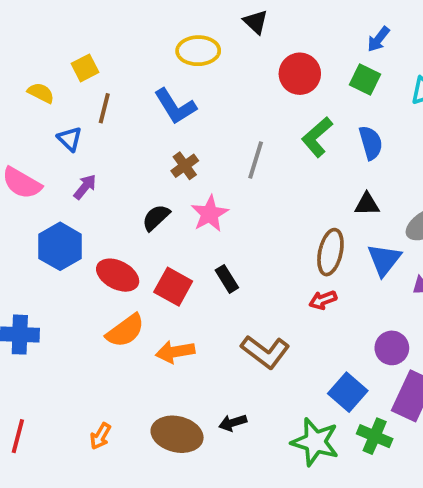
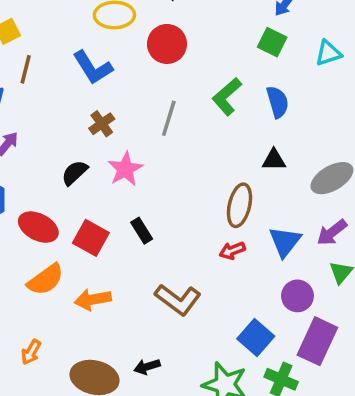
red circle: (300, 74) -> (167, 44), moved
blue triangle: (384, 260) -> (285, 242), moved
orange arrow: (100, 436) -> (31, 352), moved

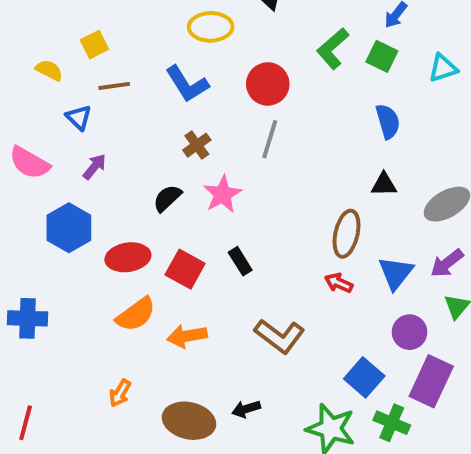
red circle: (167, 44) -> (268, 84), moved
brown line: (26, 69) -> (114, 86), turned 68
green L-shape: (227, 97) -> (333, 49), moved
red ellipse: (38, 227) -> (128, 257), turned -36
red arrow: (232, 251) -> (339, 283), turned 45

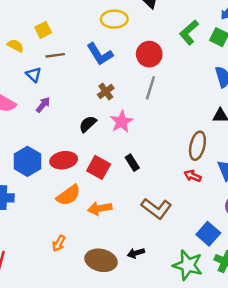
blue hexagon: (69, 228) -> (27, 161), moved

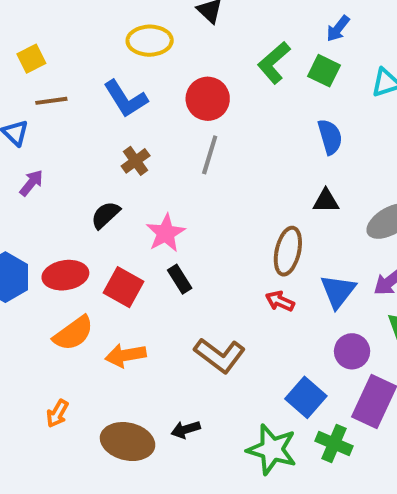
pink star: (121, 122) -> (166, 233), moved

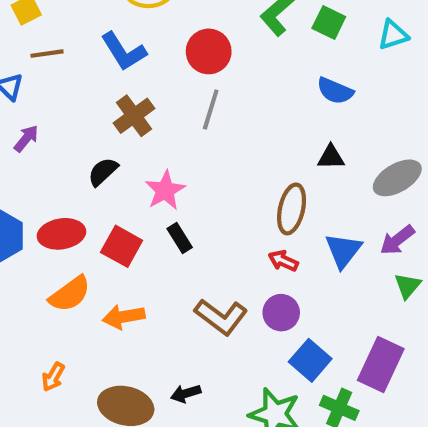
blue semicircle: (330, 137) -> (335, 91), turned 129
brown cross: (136, 161) -> (134, 116), size x1.4
purple circle: (352, 351) -> (281, 313), moved

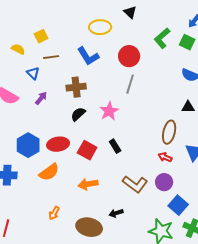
brown cross: (134, 116) -> (76, 87), moved, turned 30
pink star: (165, 190) -> (109, 111), moved
orange semicircle: (70, 294) -> (49, 172), moved
black arrow: (186, 393) -> (116, 213), moved

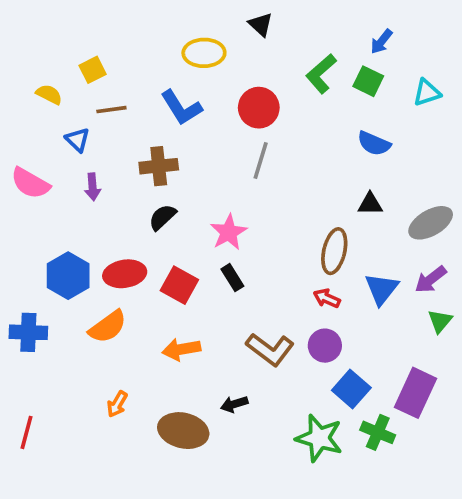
purple arrow: (41, 98) -> (93, 187), turned 136
pink star: (109, 111) -> (229, 232), moved

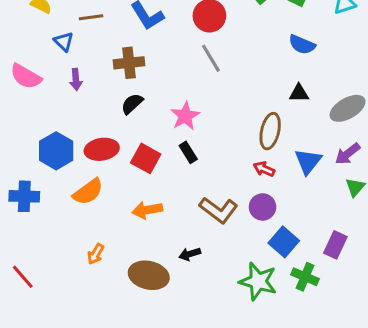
gray line: (261, 161) -> (211, 58), turned -48
purple rectangle: (415, 393) -> (335, 245), size x0.7
red line: (26, 432) -> (23, 277), turned -56

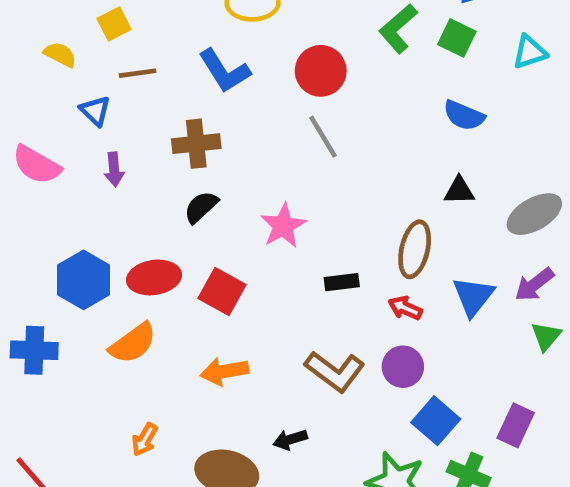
black rectangle: (188, 152) -> (342, 282), moved, turned -65

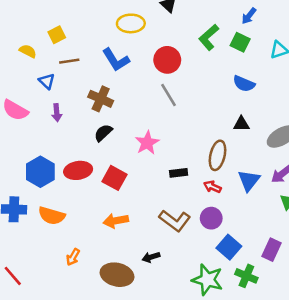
brown cross: (196, 144) -> (101, 99), turned 30
orange semicircle: (133, 343) -> (52, 216), moved, turned 52

